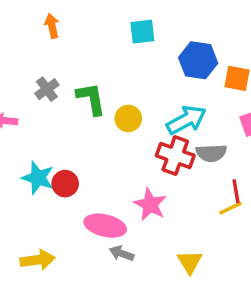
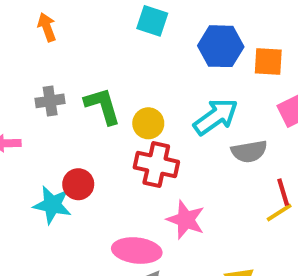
cyan square: (142, 32) -> (152, 21), turned 32
gray cross: (47, 89) -> (50, 101), turned 35
red cross: (175, 156) -> (156, 165), moved
red circle: (65, 184) -> (78, 184), moved

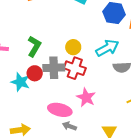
gray cross: (50, 101) -> (54, 68), moved, size x1.5
green L-shape: (103, 106) -> (34, 46), moved, turned 40

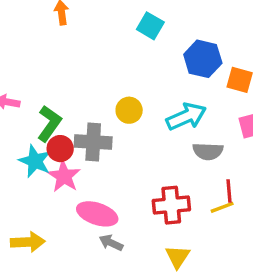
green L-shape: (34, 46) -> (49, 124), moved
red cross: (75, 68) -> (171, 205), moved, turned -30
pink star: (86, 97) -> (64, 176), moved

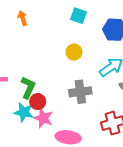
yellow circle: (129, 110) -> (74, 52), moved
gray cross: (93, 142) -> (80, 92), moved

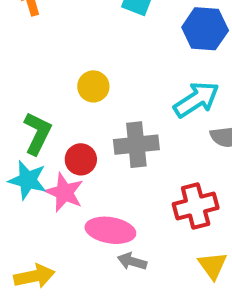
yellow circle: (74, 52) -> (93, 86), moved
red circle: (38, 102) -> (81, 159), moved

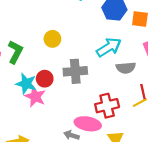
green L-shape: (37, 133) -> (15, 52), moved
cyan star: (28, 180) -> (26, 84), moved
pink ellipse: (110, 230) -> (88, 124), moved

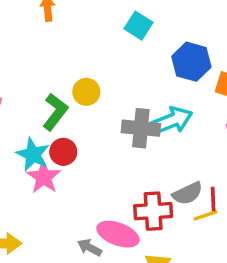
green L-shape: (15, 52) -> (55, 112), moved
gray semicircle: (126, 68) -> (188, 193), moved, turned -30
gray cross: (75, 71) -> (141, 128), moved

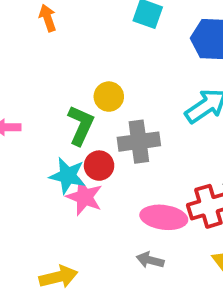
gray cross: (141, 128) -> (139, 142), moved
pink ellipse: (118, 234) -> (164, 217), moved

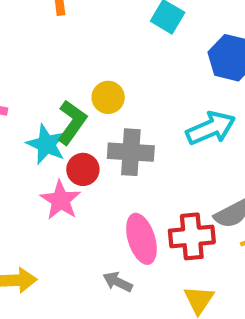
cyan star: (68, 176) -> (46, 144), moved
pink ellipse: (164, 217) -> (141, 239), turned 54

